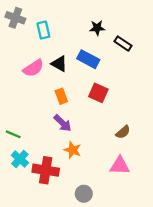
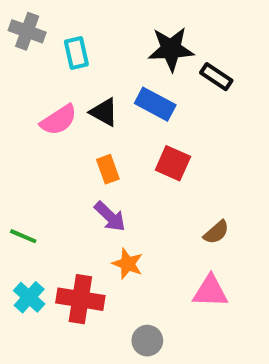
black star: (97, 28) -> (171, 49), size x1.6
cyan cross: (20, 159) -> (29, 297), moved

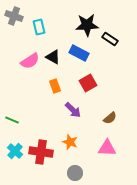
red square: (173, 163) -> (88, 83), turned 36
purple arrow: (110, 216) -> (73, 110), moved
orange star: (128, 264) -> (70, 142), moved

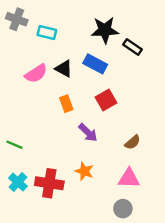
cyan rectangle: (39, 27) -> (47, 32), turned -63
gray circle: (75, 173) -> (123, 209), moved

